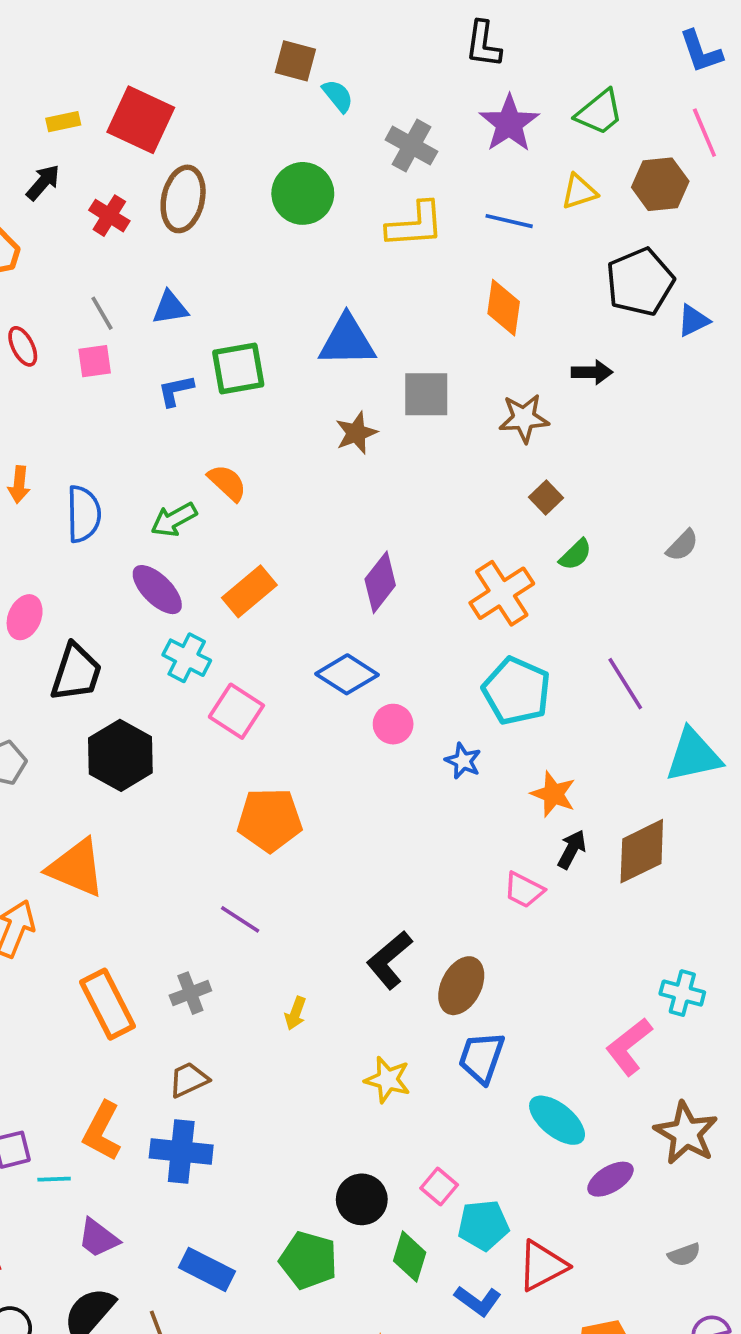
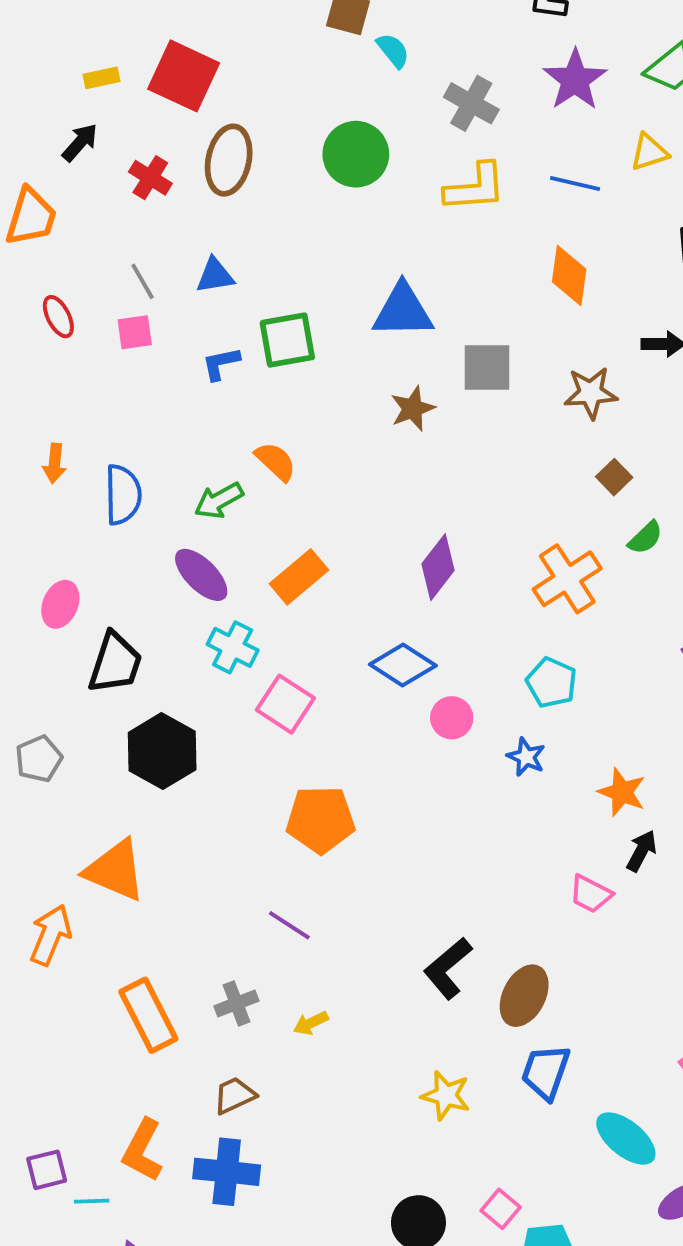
cyan pentagon: (517, 691) -> (552, 683), moved, size x0.7
yellow arrow: (295, 1013) -> (311, 1023), moved, turned 44

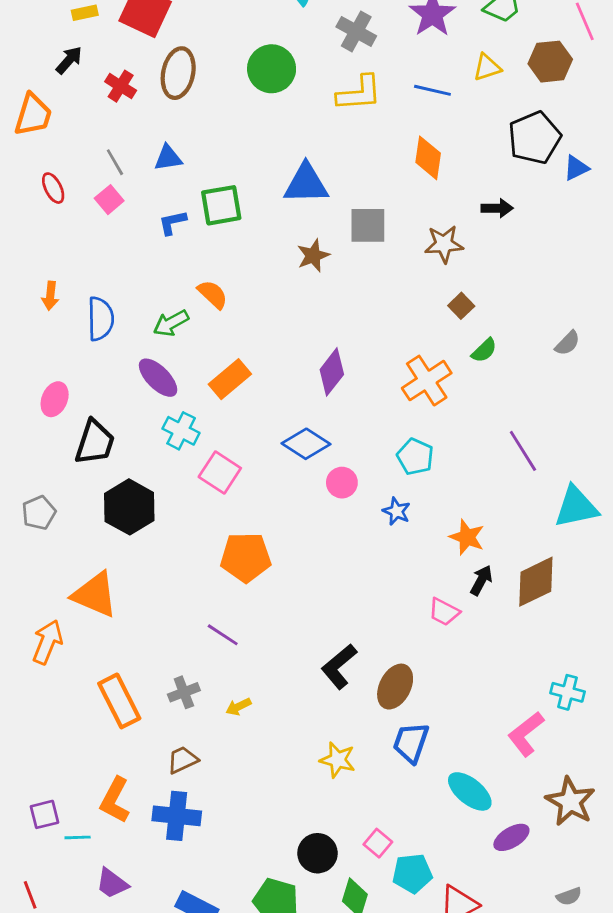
pink square: (135, 332) -> (109, 200), turned -32

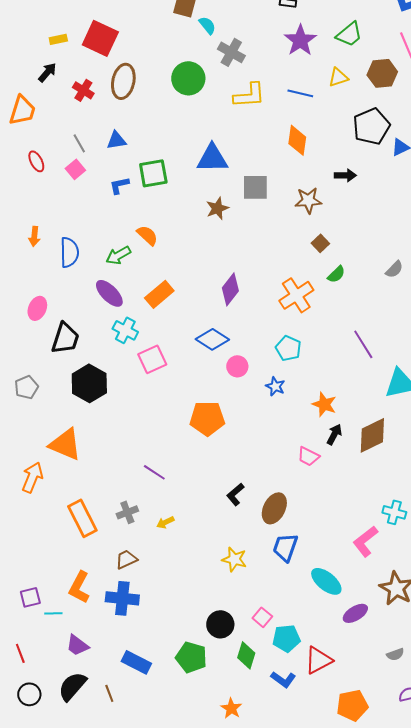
gray cross: (356, 31) -> (231, 52), moved
pink square: (220, 472) -> (152, 359), turned 32
orange pentagon: (246, 557) -> (207, 418), moved
black L-shape: (339, 666) -> (235, 494), size x0.7

